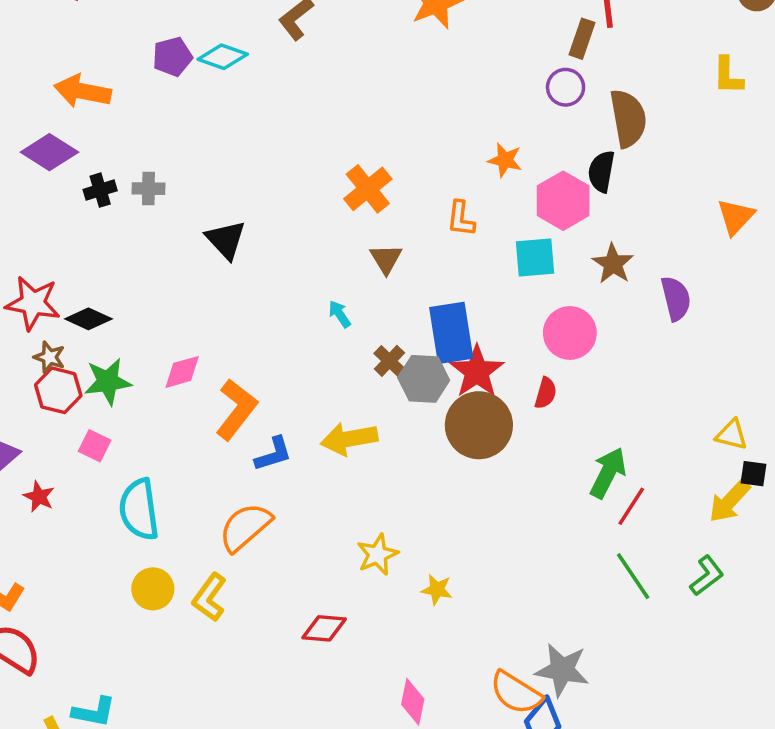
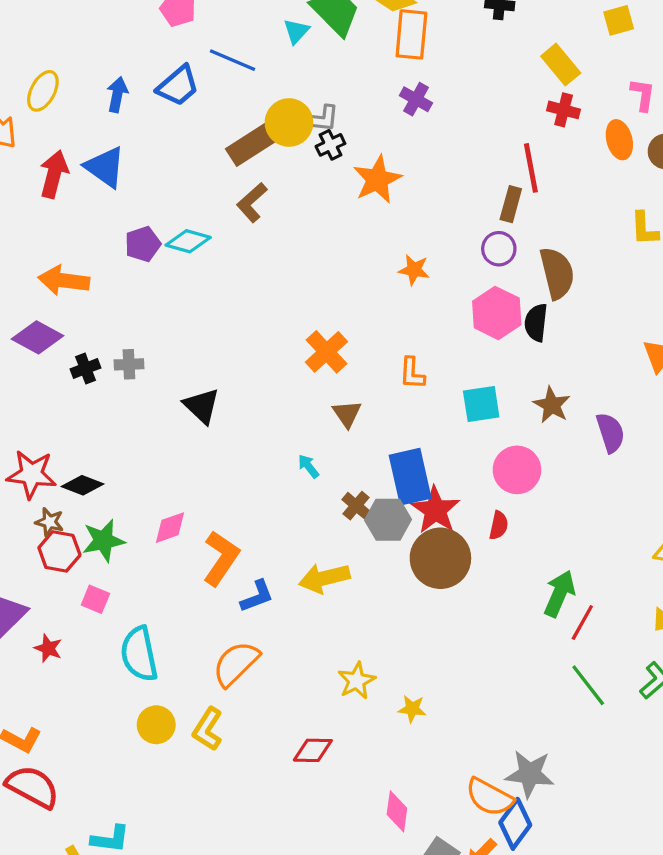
orange star: (505, 160) -> (414, 270), moved
pink hexagon: (563, 201) -> (497, 313), moved

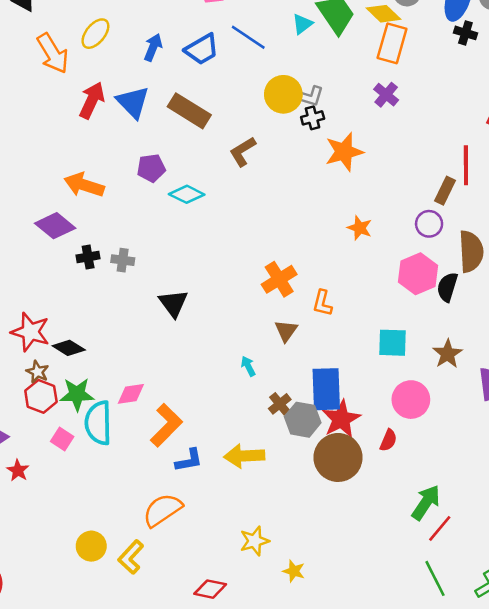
brown rectangle: (253, 143) -> (189, 111), moved, turned 54
cyan diamond: (188, 241) -> (187, 194), moved
orange L-shape: (412, 373) -> (322, 303), moved
cyan semicircle: (139, 654) -> (98, 423), moved

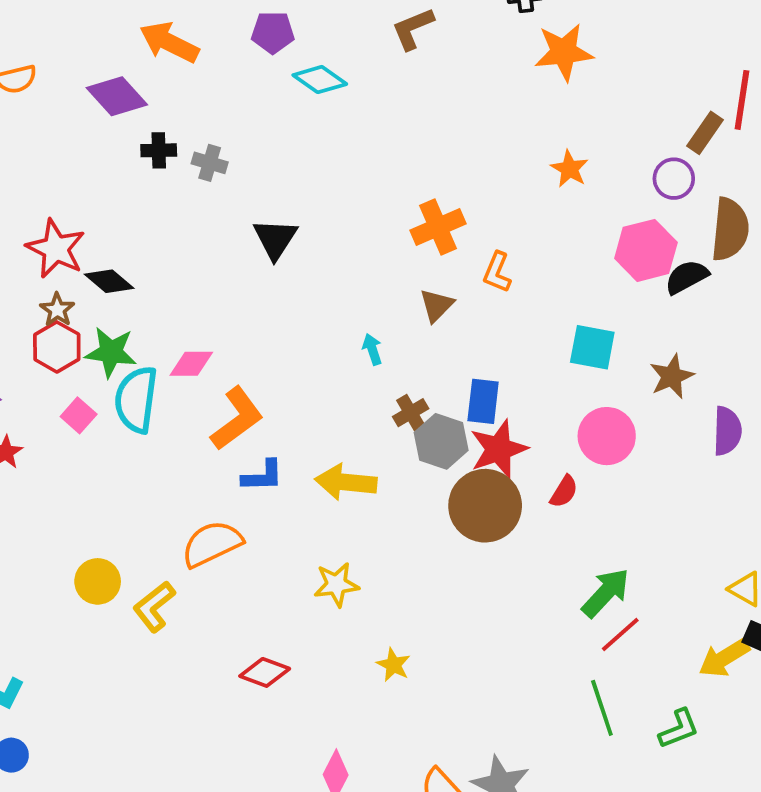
black semicircle: (447, 287) -> (687, 277), turned 36
blue rectangle: (326, 389) -> (483, 401), size x0.7
yellow star: (254, 541) -> (336, 585), moved

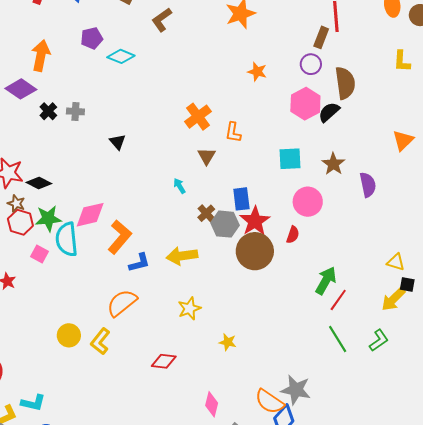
orange arrow: (169, 42) -> (41, 56), turned 88
black cross: (159, 150) -> (48, 111), turned -30
black triangle: (275, 239) -> (117, 142), size x0.7
pink diamond: (191, 364) -> (90, 215), size x1.4

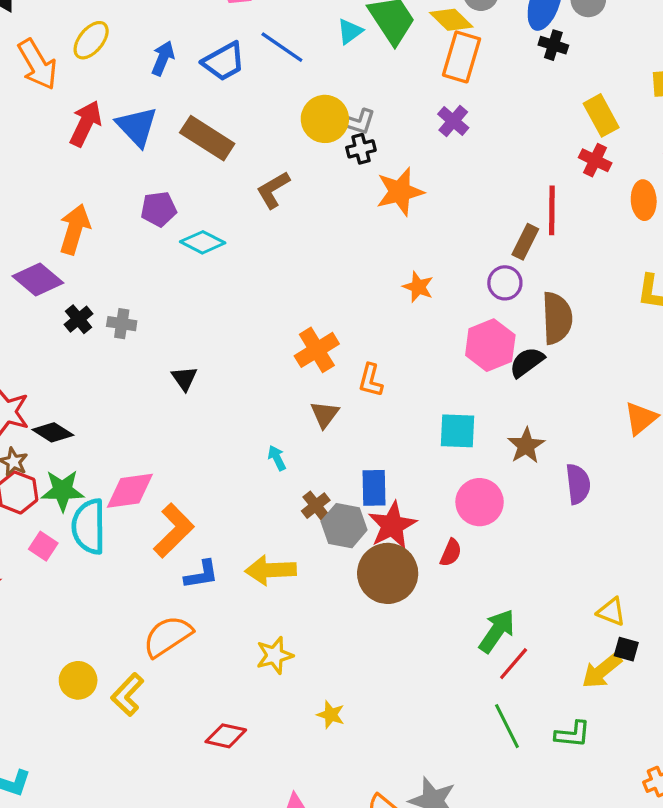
green L-shape: (379, 340) -> (573, 734), turned 35

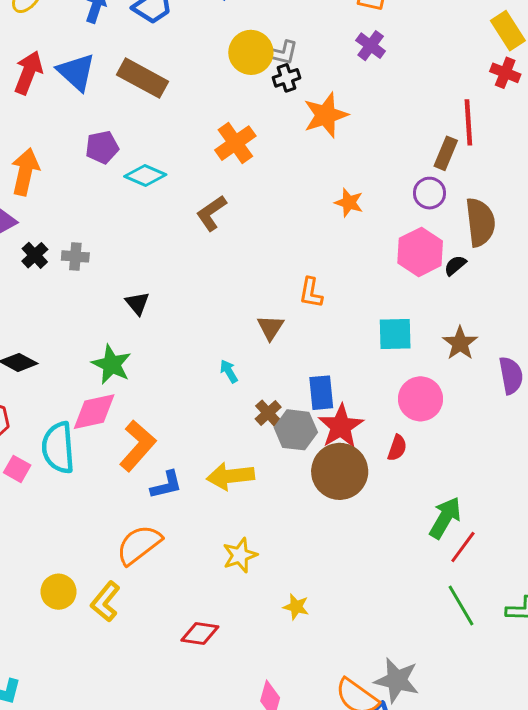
brown L-shape: (273, 190) -> (211, 213), moved
orange cross: (317, 350) -> (235, 143), moved
black semicircle: (527, 362) -> (455, 265), size x0.7
green star: (62, 490) -> (112, 364), moved, turned 30

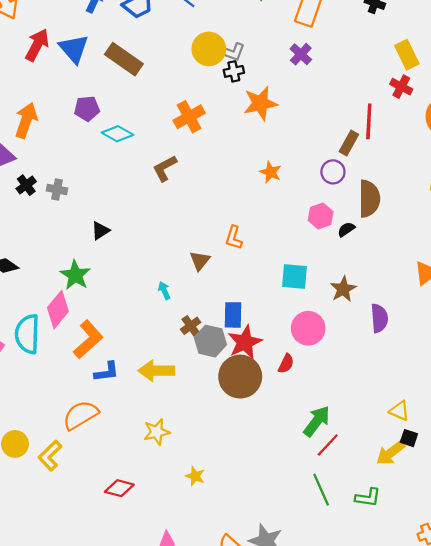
pink hexagon: (420, 252) -> (321, 216), size x0.7
black triangle: (137, 303) -> (100, 231), turned 30
pink diamond: (94, 412) -> (58, 310), turned -45

